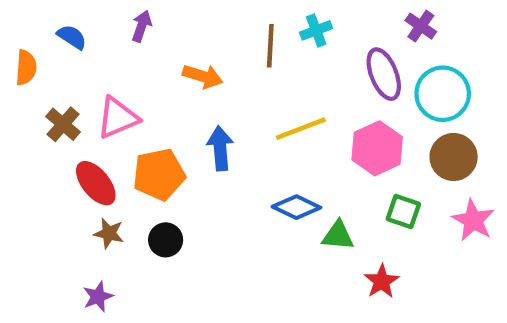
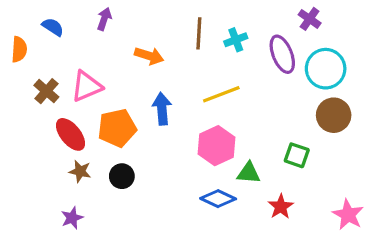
cyan cross: (316, 30) -> (236, 40), moved
pink hexagon: (377, 148) -> (217, 146), moved
blue diamond: (296, 207) -> (218, 199), moved
pink star: (473, 220) -> (348, 215), moved

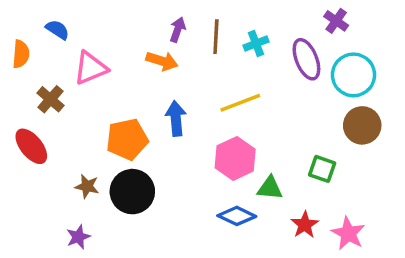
purple arrow: (104, 19) -> (178, 30), moved
pink triangle: (87, 86) -> (91, 68), moved
red ellipse: (71, 134) -> (31, 146), moved
black circle: (122, 176) -> (132, 192), size x1.6
pink star: (348, 215) -> (348, 233), moved

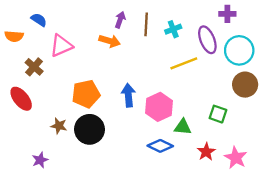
purple cross: (336, 21) -> (227, 14), turned -35
orange semicircle: (21, 54) -> (14, 36), turned 90
yellow line: (240, 103) -> (184, 63), moved
blue arrow: (176, 118) -> (128, 95), moved
purple star: (78, 237) -> (40, 160), moved

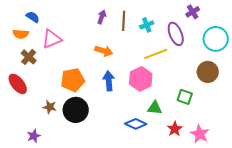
purple cross: (227, 14) -> (193, 12), turned -32
orange semicircle: (14, 36) -> (21, 34), moved
orange arrow: (110, 41) -> (104, 51), moved
cyan circle: (239, 50) -> (216, 39), moved
pink hexagon: (159, 107) -> (141, 79), moved

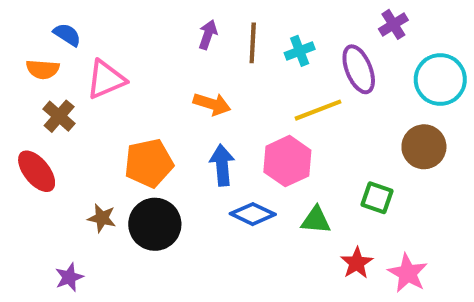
blue diamond: (136, 124) -> (253, 214), moved

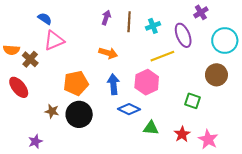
blue semicircle: (67, 35) -> (45, 19), moved
orange semicircle: (43, 69) -> (11, 50), moved
green triangle: (316, 220) -> (151, 128), moved

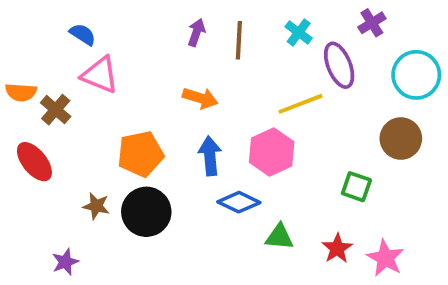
cyan cross: (153, 26) -> (299, 32), moved, turned -32
pink triangle: (54, 40) -> (100, 75), turned 45

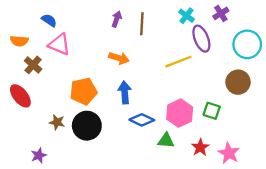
cyan cross: (299, 32) -> (186, 16), moved
orange semicircle: (21, 92) -> (19, 41), moved
pink hexagon: (272, 152) -> (180, 113), moved

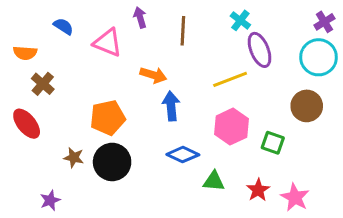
purple cross: (221, 13) -> (324, 22), moved
purple arrow: (117, 19) -> (140, 17), moved, turned -35
pink triangle: (59, 44) -> (108, 43), moved
blue arrow: (125, 92) -> (171, 106), moved
pink hexagon: (180, 113) -> (232, 127), moved

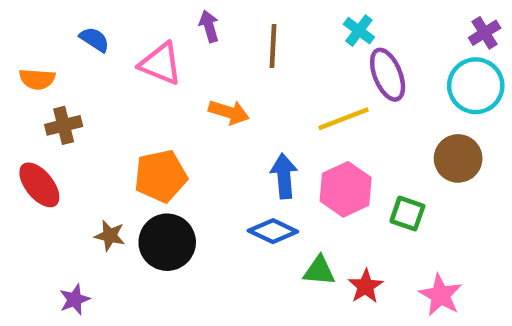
brown cross: (43, 84) -> (64, 125), turned 35
blue arrow: (171, 106) -> (284, 176), moved
red star: (258, 190) -> (366, 286), moved

